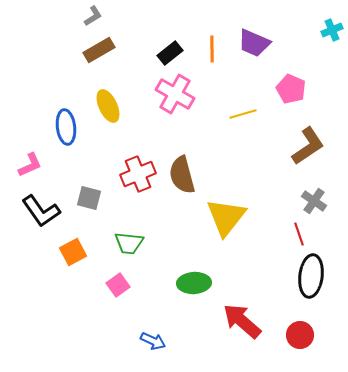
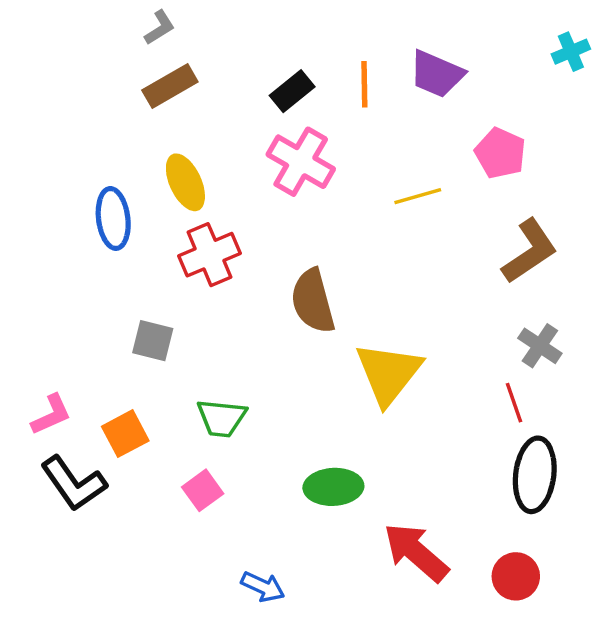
pink L-shape: (30, 165) -> (51, 415), moved
red cross: (138, 174) -> (210, 255), moved
black L-shape: (41, 211) -> (74, 483), moved

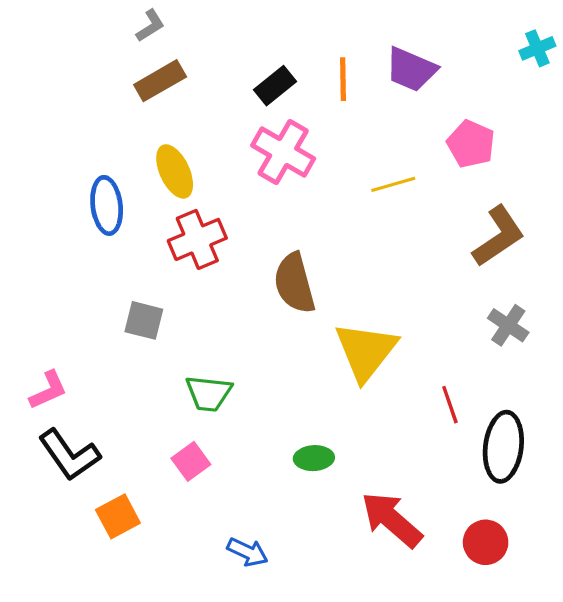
red line: (514, 403) -> (450, 405), moved
orange square: (125, 434) -> (118, 516), moved
green ellipse: (333, 487) -> (314, 458), size x0.7

